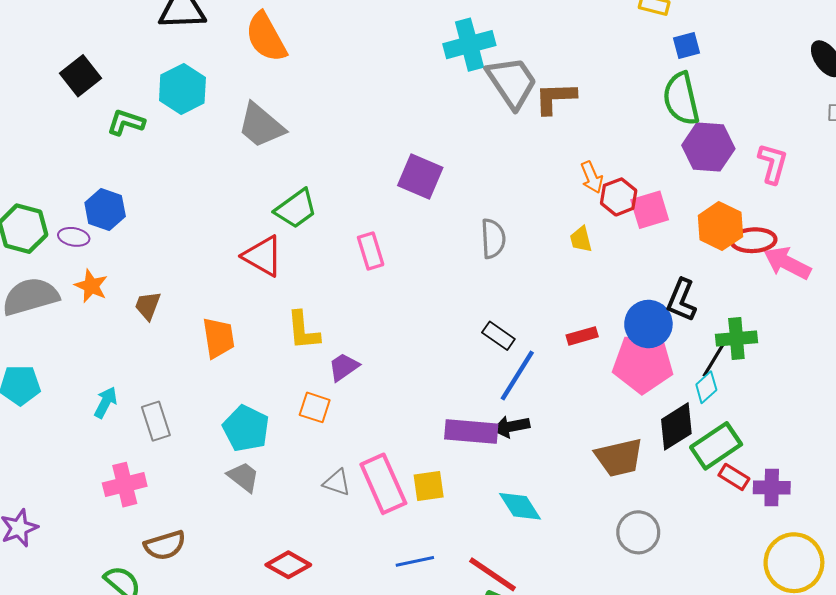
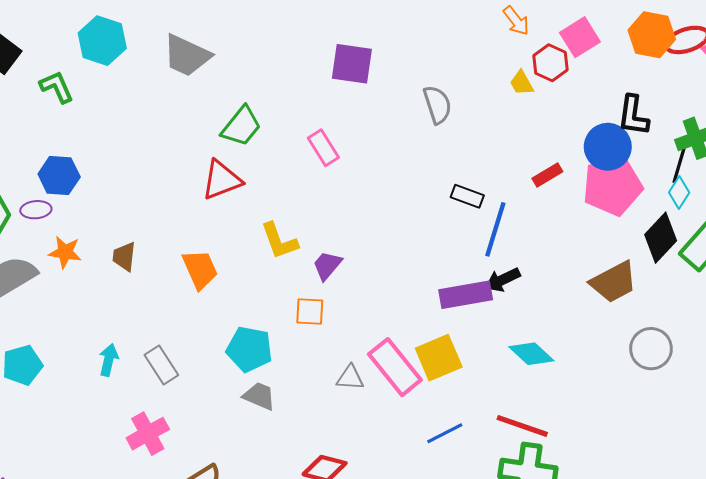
green L-shape: (126, 122) -> (57, 87), turned 63
red hexagon: (619, 197) -> (551, 63), moved
red triangle: (263, 256) -> (222, 180), turned -36
yellow square: (429, 486) -> (439, 358), size x1.4

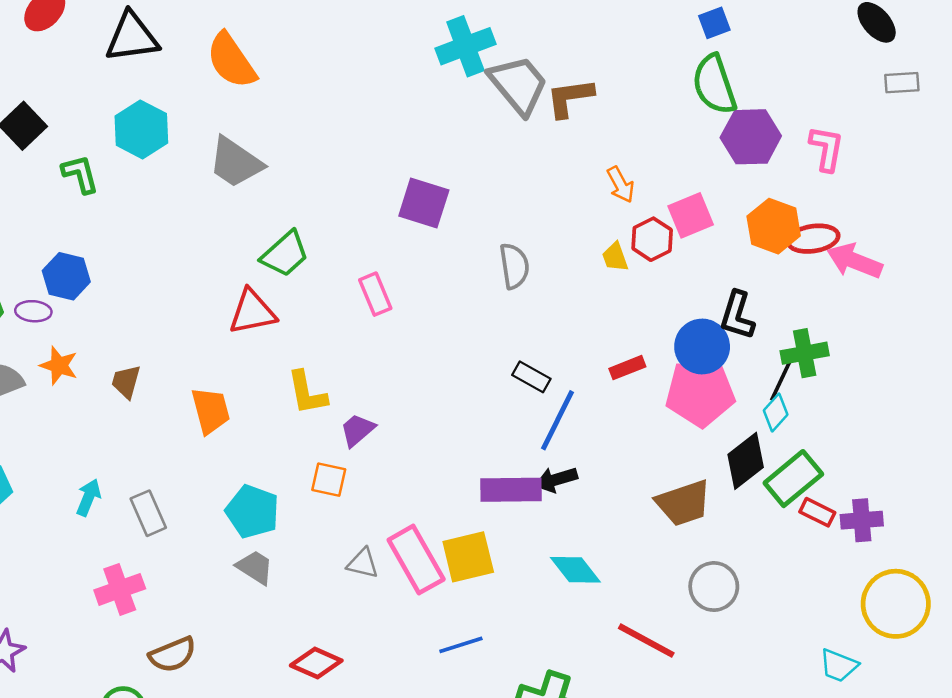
red line: (522, 426) -> (646, 641), moved

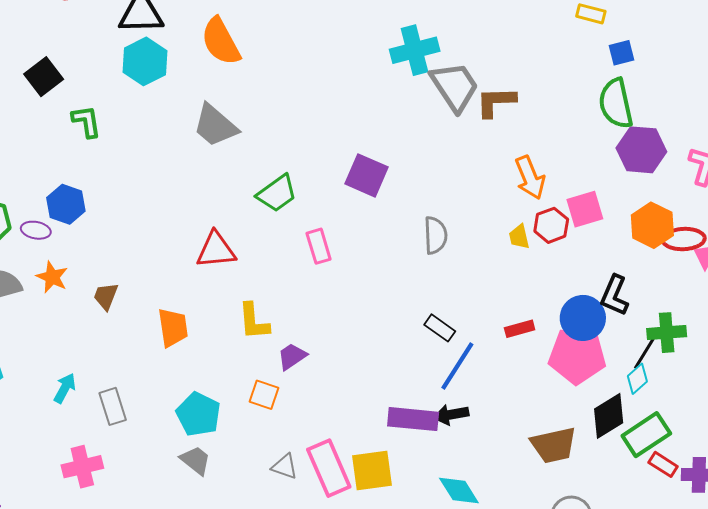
cyan hexagon: (141, 129) -> (145, 61), moved
orange arrow: (621, 185) -> (530, 178), size x1.4
green trapezoid: (285, 254) -> (277, 193), moved

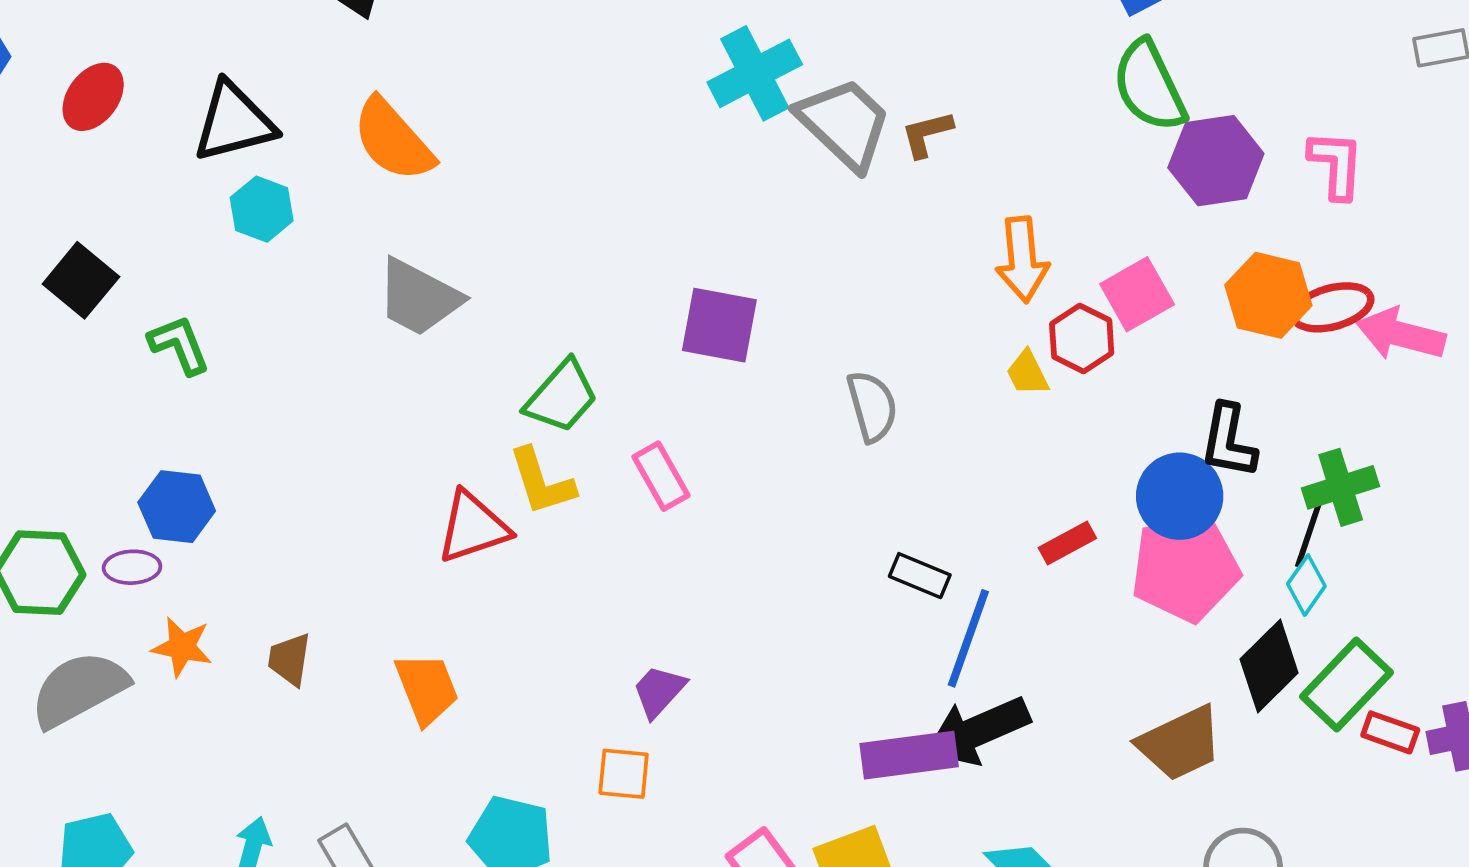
cyan hexagon: (145, 61) -> (262, 209), size x0.7
brown L-shape: (496, 102) -> (927, 134), size x0.7
orange arrow: (530, 178) -> (1022, 260), turned 30
yellow L-shape: (254, 321) -> (542, 482), moved
black arrow: (451, 415) -> (978, 731), size x1.6

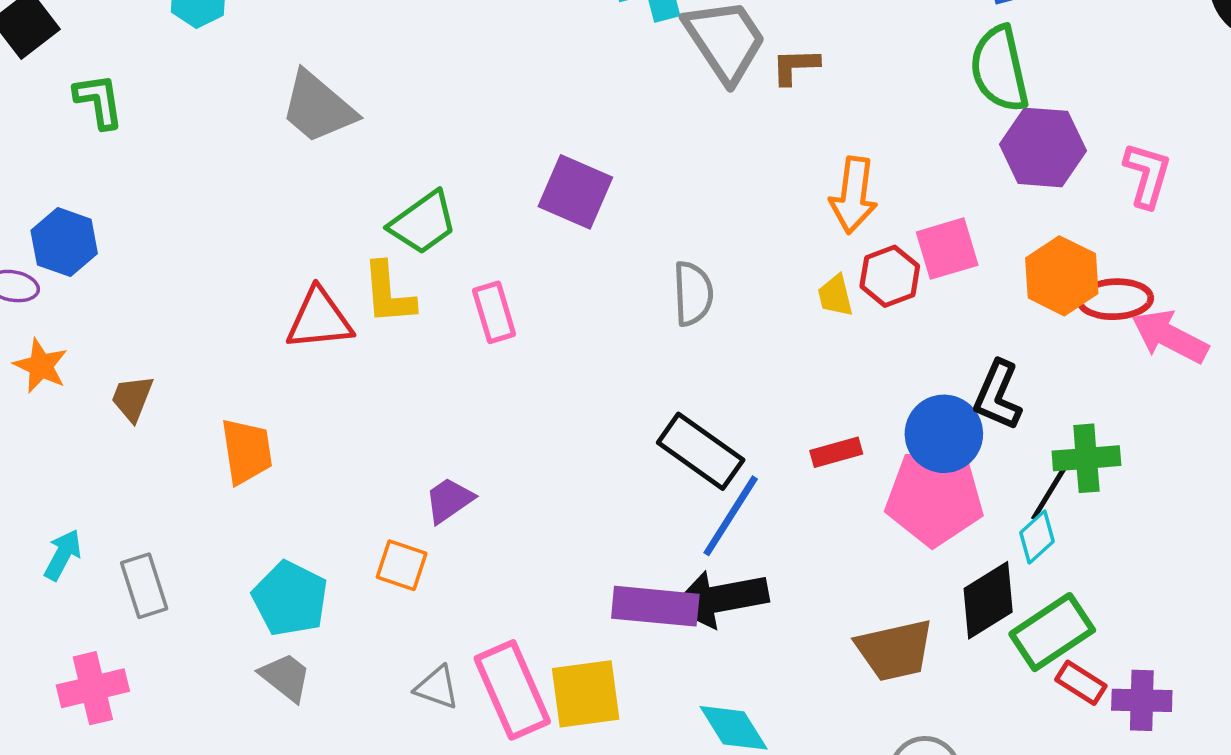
black rectangle: (920, 576) -> (701, 451), size x1.6

